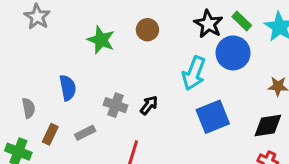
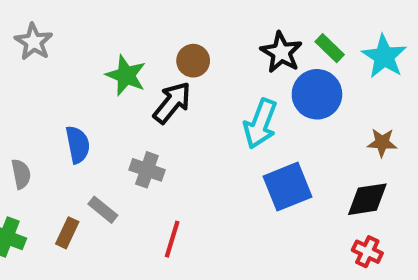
black arrow: (149, 105) -> (172, 103), moved, size x1.5
gray rectangle: (85, 133) -> (103, 210), turned 66
brown rectangle: (50, 134) -> (67, 233), moved

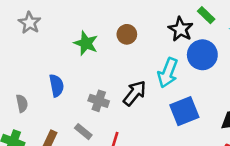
green rectangle: (330, 48) -> (206, 15), moved
black arrow: (172, 103) -> (135, 93), moved
gray rectangle: (103, 210) -> (83, 132), moved

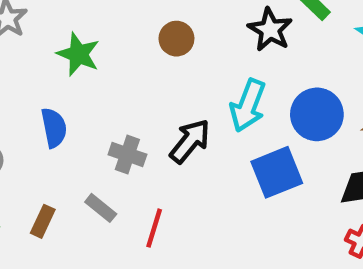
green star: (86, 43) -> (78, 54), moved
blue circle: (202, 55) -> (317, 114), moved

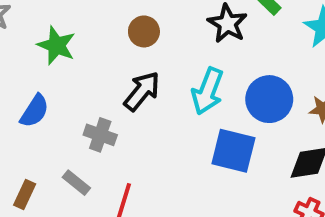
blue semicircle: (54, 128) -> (35, 111), turned 44
black arrow: (190, 141) -> (142, 91), moved
blue square: (277, 172) -> (233, 151), turned 36

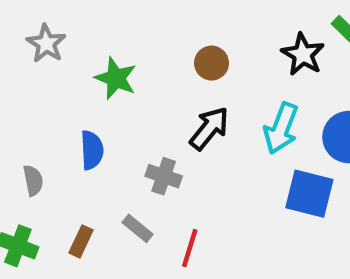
blue semicircle: (35, 111) -> (92, 150), turned -36

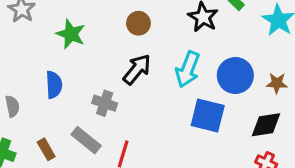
gray rectangle: (138, 228) -> (86, 140), size x1.4
brown rectangle: (81, 241) -> (46, 149), turned -55

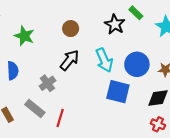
cyan arrow: (188, 69) -> (104, 60), turned -45
gray cross: (105, 103) -> (47, 83), turned 35

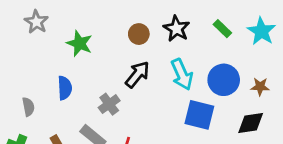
green rectangle: (136, 13) -> (222, 29), moved
black star: (115, 24) -> (177, 29), moved

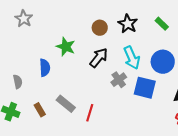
green star: (79, 43) -> (66, 47), moved
gray cross: (109, 104) -> (119, 80), moved

